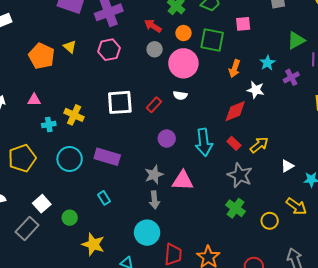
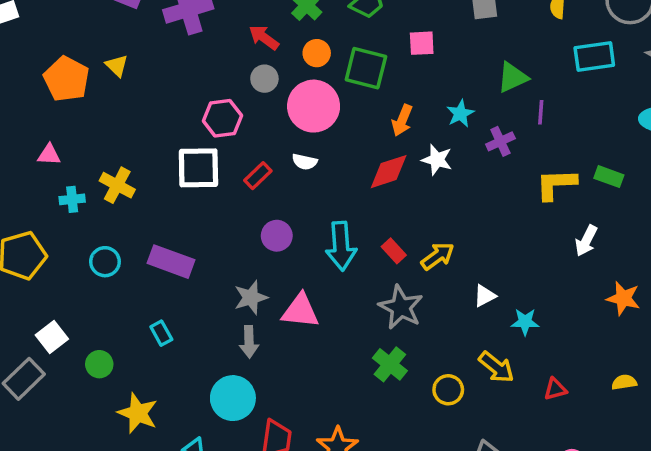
pink hexagon: (109, 50) -> (222, 118), moved
red diamond: (235, 111) -> (389, 172), moved
cyan circle: (70, 159) -> (105, 262), size x0.7

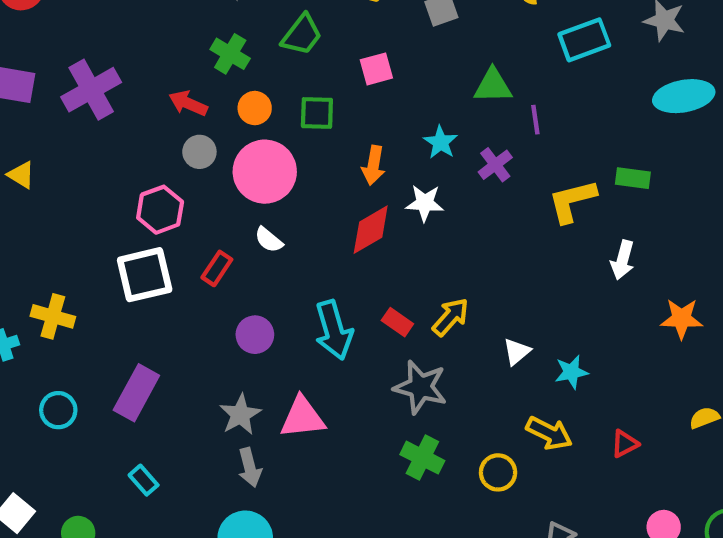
green square: (366, 68) -> (317, 113), size x0.7
green triangle: (513, 77) -> (493, 86), turned 36
white semicircle: (305, 162) -> (269, 240), turned 40
purple rectangle: (171, 262) -> (136, 393), turned -69

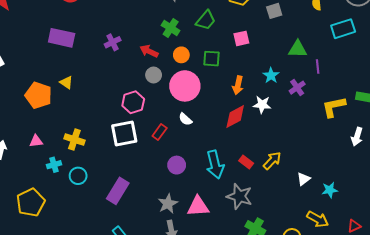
purple cross: (91, 90) -> (113, 42), moved, size x0.6
yellow cross: (53, 316) -> (74, 139), moved
gray star: (420, 387) -> (239, 196), moved
cyan circle: (58, 410) -> (78, 176), moved

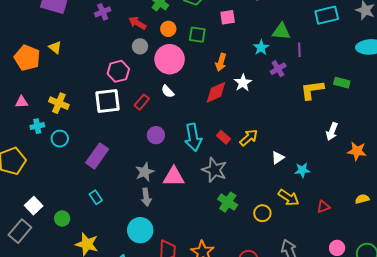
cyan star: (271, 75) -> (261, 47), moved
white star: (262, 105) -> (243, 83), turned 30
white arrow: (357, 137) -> (332, 131), moved

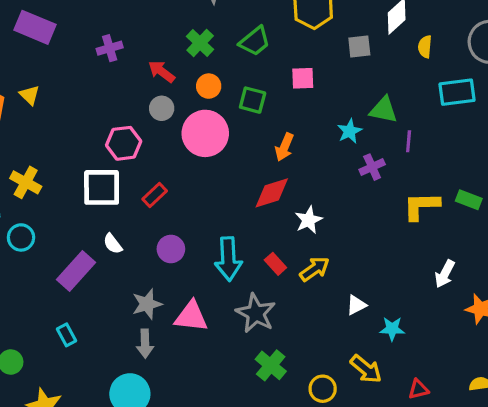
white star: (243, 83) -> (309, 220), moved
white semicircle: (168, 91) -> (113, 244), moved

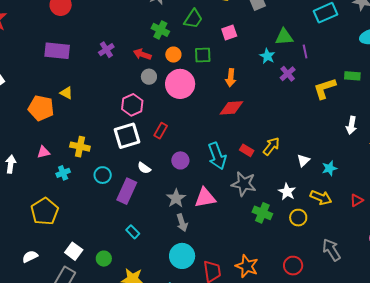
red diamond: (272, 193) -> (231, 108), turned 30
white star: (309, 220) -> (287, 192), moved
cyan circle: (21, 237) -> (103, 175), moved

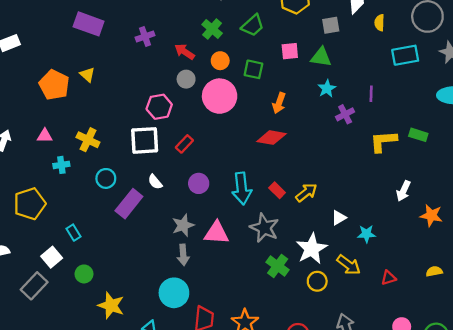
green triangle: (284, 37) -> (321, 57), moved
white star: (287, 192) -> (312, 249), size x1.5
cyan rectangle: (133, 232) -> (74, 233), moved

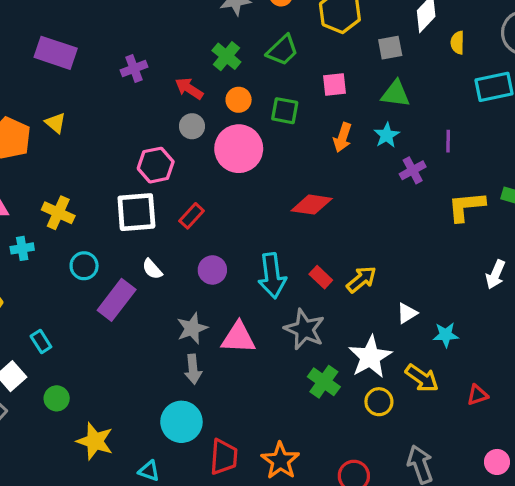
green triangle: (321, 57) -> (396, 94), moved
orange arrow: (279, 103) -> (342, 137), moved

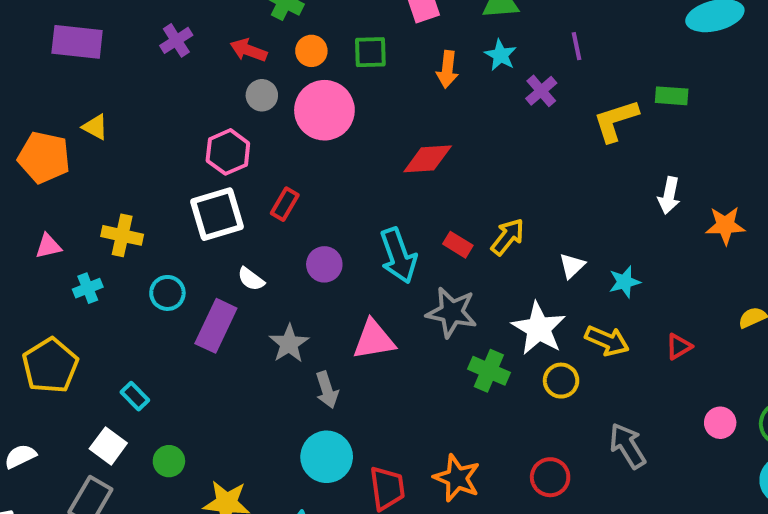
gray star: (192, 328) -> (289, 344), moved

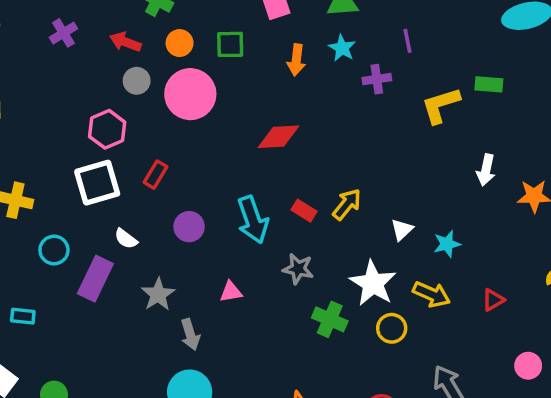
purple cross: (541, 91) -> (377, 79), turned 32
gray star: (452, 312) -> (298, 269), size x0.7
pink triangle: (374, 340) -> (231, 292), size x0.6
cyan rectangle: (135, 396) -> (23, 316), moved, turned -40

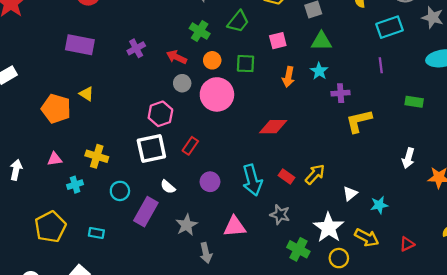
purple line: (408, 41) -> (381, 65), moved
yellow L-shape: (441, 105) -> (359, 121), moved
pink triangle: (231, 292) -> (235, 227), size x1.5

